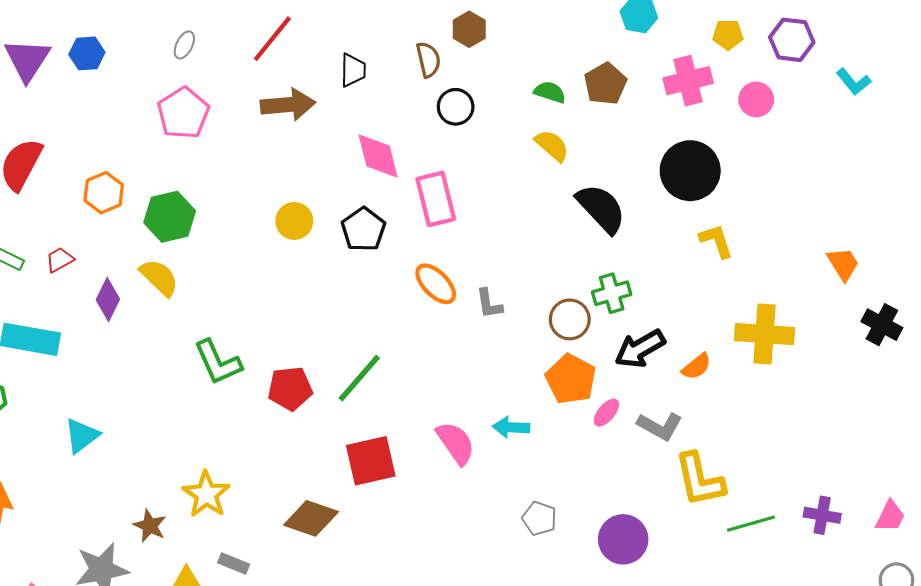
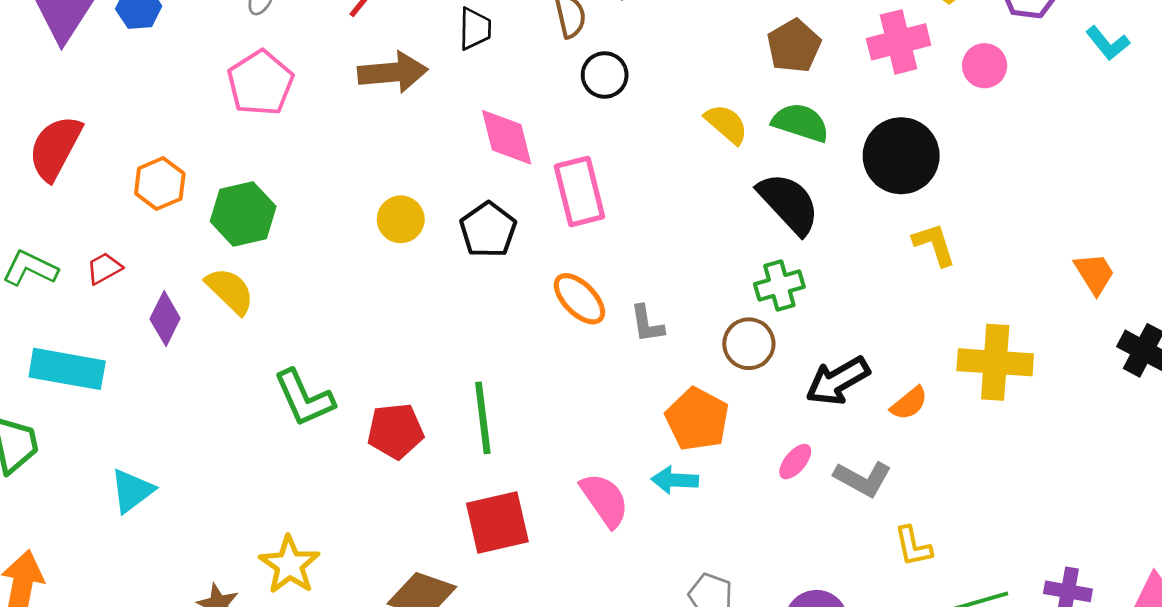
green semicircle: (550, 92) -> (801, 123), moved, size x1.4
green cross: (612, 293) -> (779, 285), moved
green line: (359, 378) -> (483, 418), turned -48
orange pentagon: (571, 379) -> (697, 419), moved
yellow L-shape: (700, 480) -> (913, 546), size x0.6

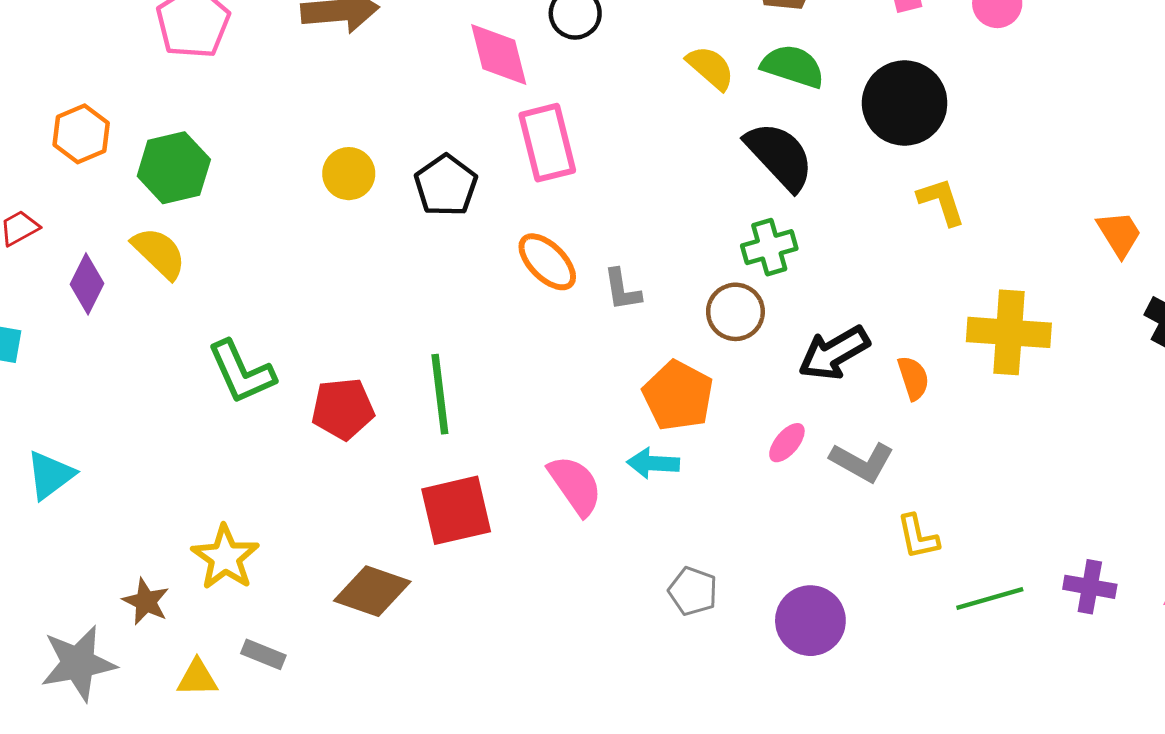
pink diamond: (507, 137) -> (499, 54), moved
orange semicircle: (909, 403) -> (913, 378), turned -69

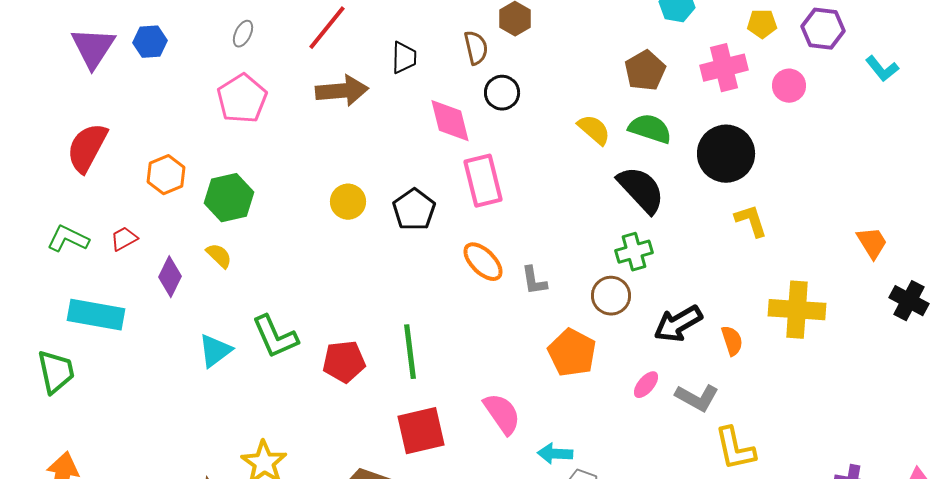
yellow semicircle: (159, 253) -> (219, 256), size x0.7
cyan arrow: (653, 463) -> (555, 454), moved
cyan triangle: (50, 475) -> (215, 351), moved
yellow L-shape: (918, 537) -> (735, 449), size x1.4

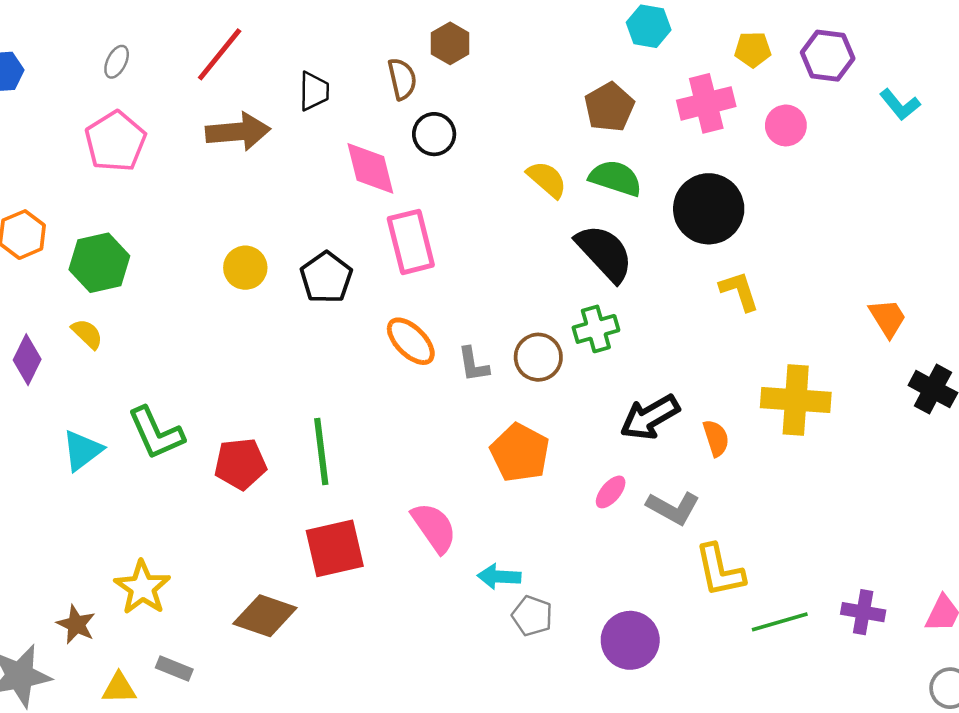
brown circle: (611, 296) -> (538, 357), moved

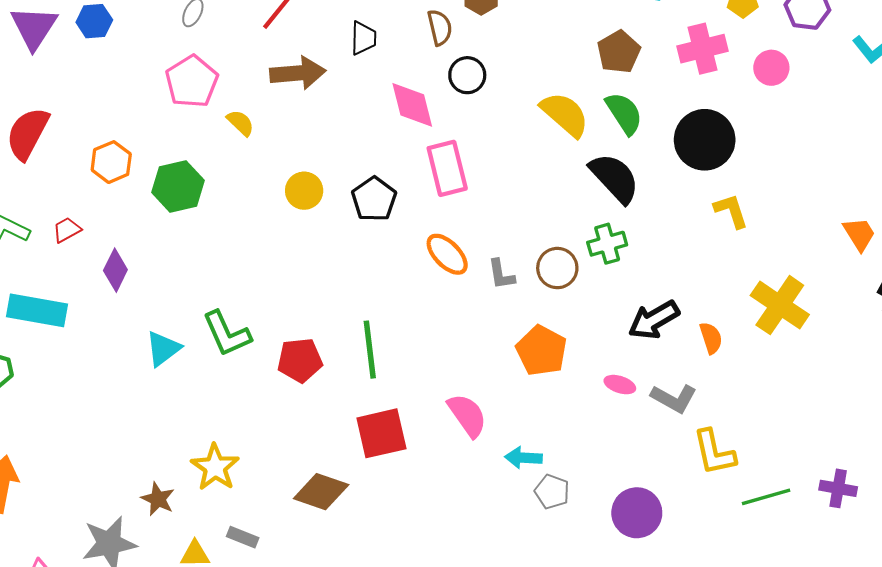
green semicircle: (615, 178) -> (624, 113), turned 39
yellow semicircle: (547, 179) -> (565, 114), size x1.4
yellow semicircle: (87, 334) -> (241, 123), moved
yellow cross: (796, 400) -> (780, 305), turned 30
pink ellipse: (611, 492) -> (620, 385), turned 68

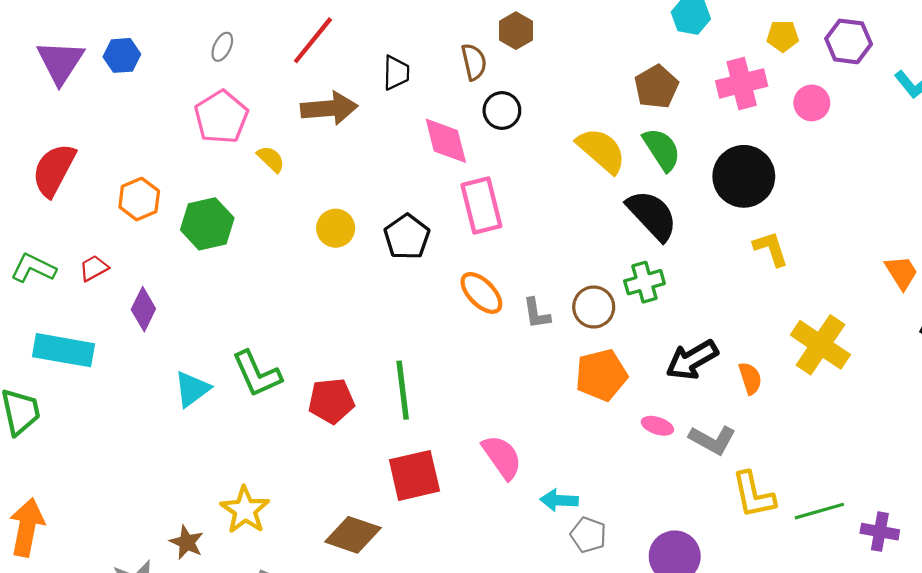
orange pentagon: (541, 351) -> (601, 375), moved, turned 30
green line: (766, 497) -> (819, 511), moved

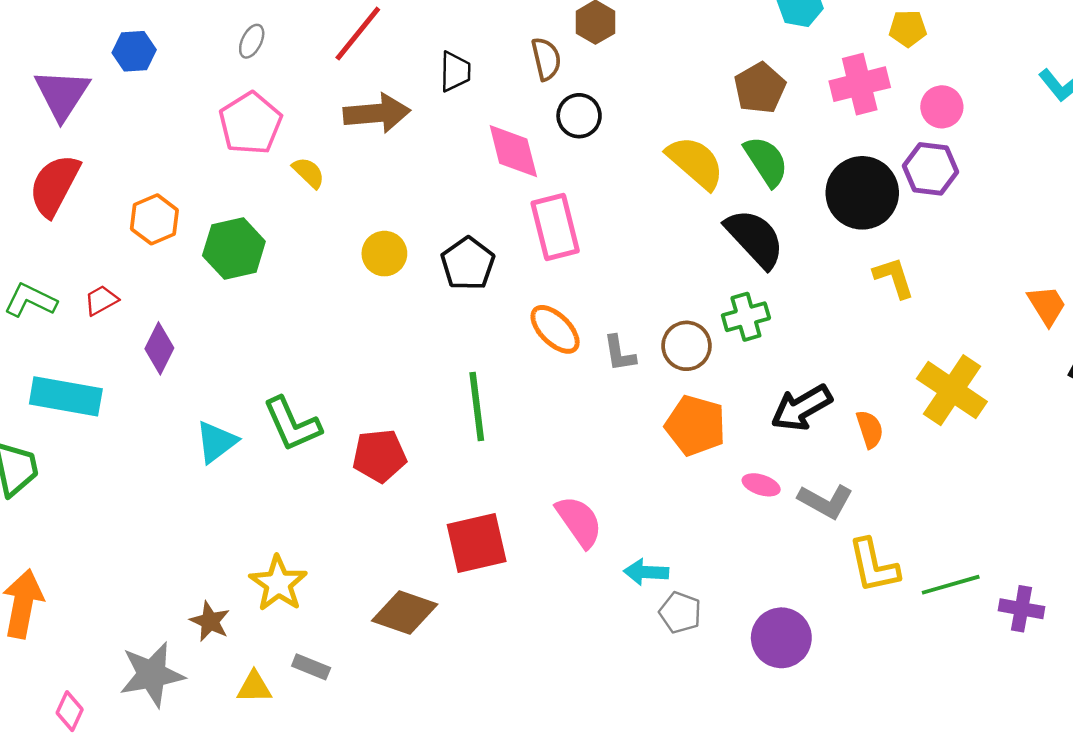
purple hexagon: (849, 41) -> (930, 169), moved
purple triangle: (60, 62) -> (62, 94), moved
orange pentagon: (601, 375) -> (695, 425), turned 30
green line: (403, 390) -> (477, 406), moved

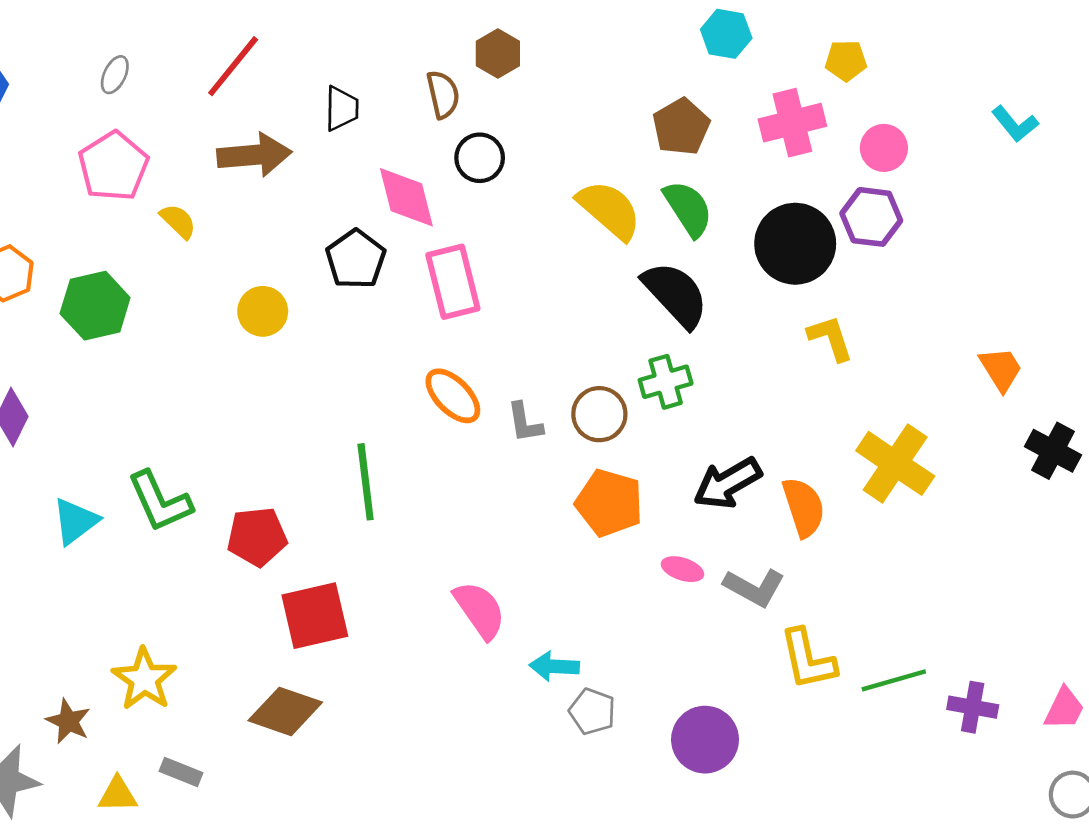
black pentagon: (468, 264) -> (356, 259), moved
orange semicircle: (870, 429) -> (804, 507), size x1.4
red square: (477, 543) -> (315, 616), moved

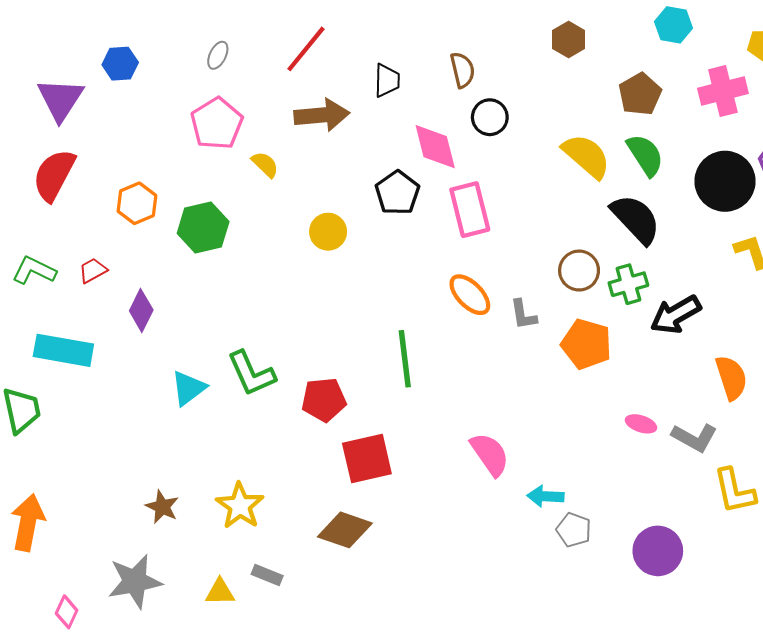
brown hexagon: (498, 54) -> (569, 40), moved
brown circle: (599, 414) -> (579, 271), moved
black arrow: (728, 483) -> (676, 315), moved
orange pentagon: (609, 503) -> (586, 344), moved
brown star: (68, 721) -> (162, 507), moved

